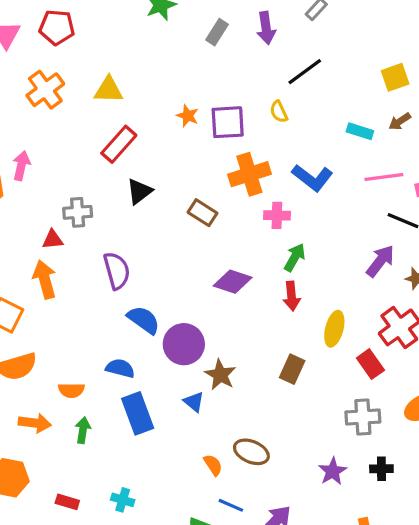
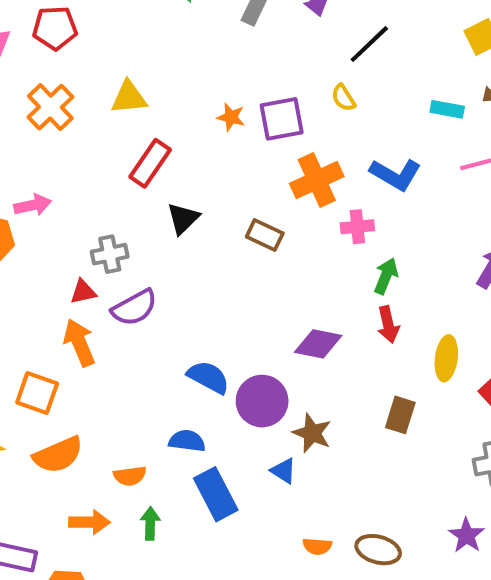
pink arrow: (21, 166) -> (33, 205), turned 72
purple semicircle: (117, 271) -> (134, 308), moved, turned 84
purple diamond: (233, 282) -> (318, 344), moved
brown ellipse: (251, 452) -> (378, 550), moved
orange semicircle: (213, 465) -> (317, 546), turned 135

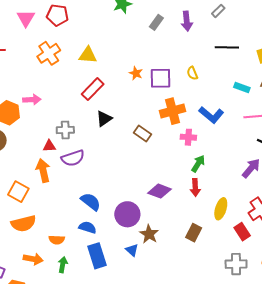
black line: (369, 44) -> (227, 47), moved, turned 35
blue semicircle: (208, 377) -> (91, 202), moved

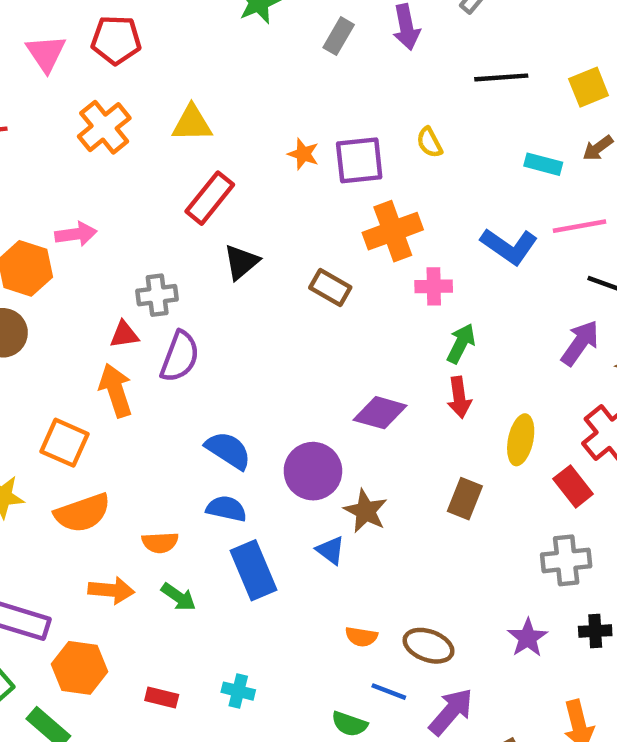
blue L-shape: (211, 115) -> (509, 246), moved
purple semicircle: (73, 158) -> (180, 357), turned -45
green arrow: (63, 265) -> (178, 597), turned 119

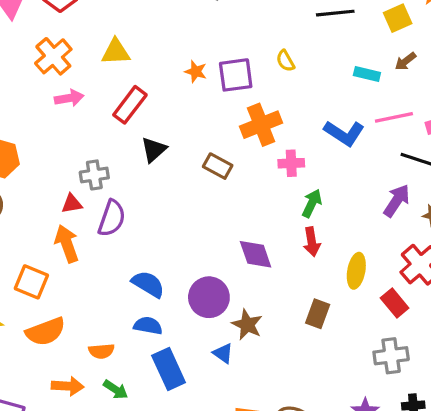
pink arrow: (76, 234) -> (69, 98), moved
purple diamond: (380, 413) -> (256, 254), turned 57

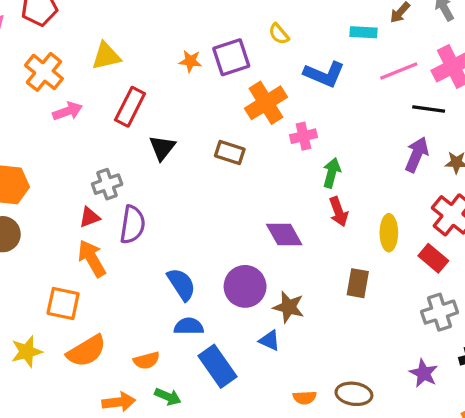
blue L-shape: (344, 133) -> (324, 74), moved
blue semicircle: (148, 284) -> (181, 284), turned 36

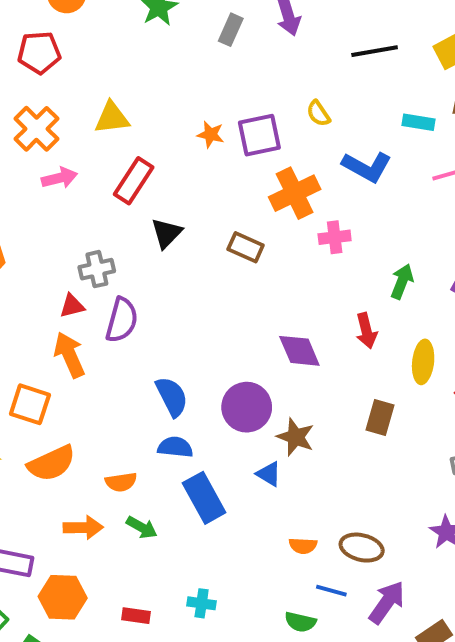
green arrow: (332, 173) -> (402, 281), moved

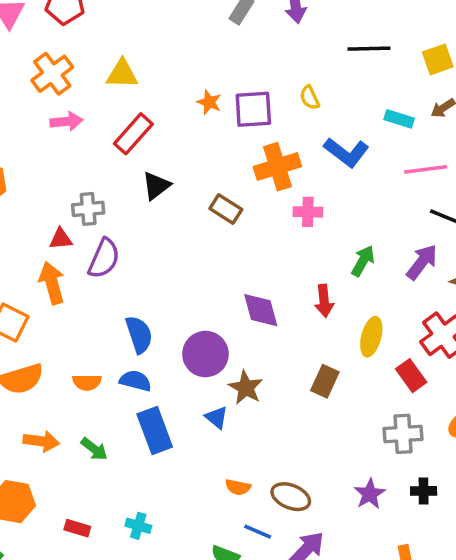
orange semicircle: (121, 482) -> (87, 382), moved

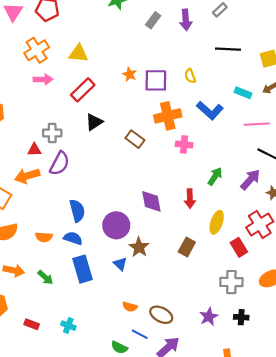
orange arrow: (52, 283) -> (27, 176), turned -95

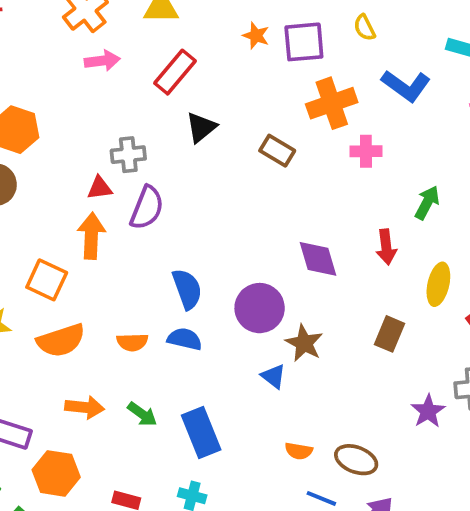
orange arrow: (27, 176) -> (91, 236), turned 115
blue rectangle: (82, 269) -> (201, 433), moved
purple star: (209, 317) -> (428, 411), moved

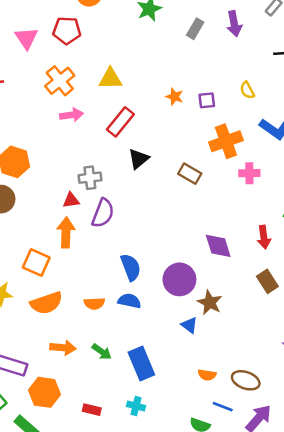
purple square: (304, 42) -> (207, 100), size x0.6
brown rectangle: (390, 334) -> (267, 281), moved, turned -55

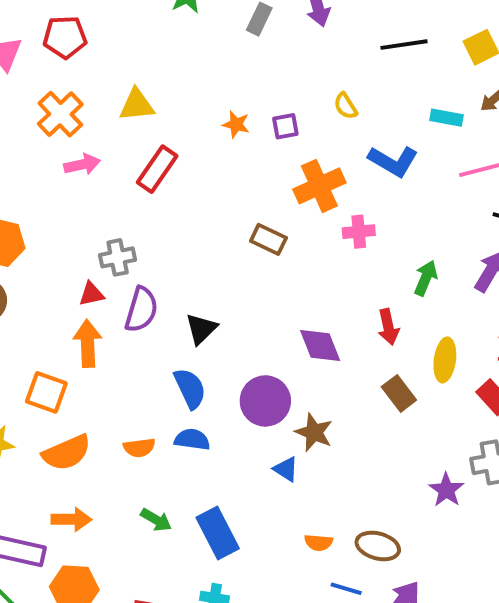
black triangle: (139, 159) -> (201, 329), moved
orange arrow: (63, 348) -> (71, 519), moved

